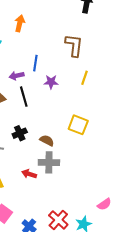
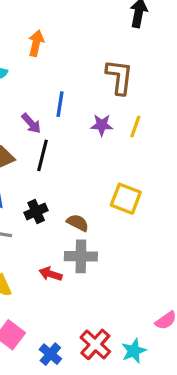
purple arrow: (17, 76) -> (31, 123), turned -120
purple star: (51, 82) -> (102, 125), moved
black line: (24, 97) -> (42, 155), turned 30

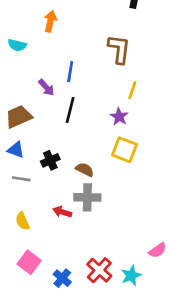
purple star: (102, 125) -> (119, 117), moved, turned 30
black line: (42, 155) -> (70, 110), moved

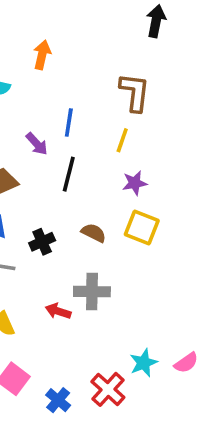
yellow line: (132, 90) -> (122, 140), moved
purple star: (119, 117) -> (135, 183), turned 30
brown semicircle: (85, 170) -> (94, 233), moved
cyan star: (131, 275) -> (144, 363), moved

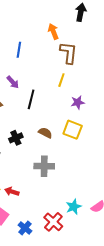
orange arrow: (42, 55) -> (53, 31), moved, turned -35
blue line: (69, 122) -> (19, 50), moved
purple star: (135, 183) -> (78, 102), moved
red arrow: (58, 311) -> (12, 192), moved

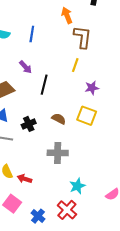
cyan star: (74, 207) -> (77, 186), moved

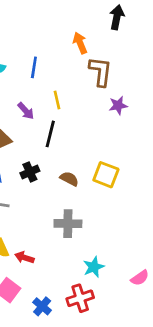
yellow line: (75, 65) -> (57, 100), moved, turned -32
purple star: (92, 88) -> (118, 105), moved
black cross: (29, 124) -> (30, 172), moved
red cross: (67, 210) -> (80, 298), turned 30

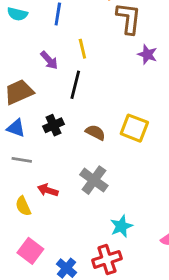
purple star: (118, 105) -> (147, 54), turned 30
gray cross: (68, 224) -> (94, 180), turned 35
red arrow: (24, 257) -> (48, 190), moved

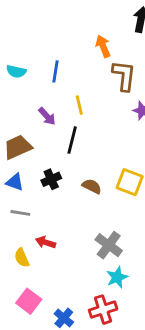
gray cross: (94, 180) -> (109, 245), moved

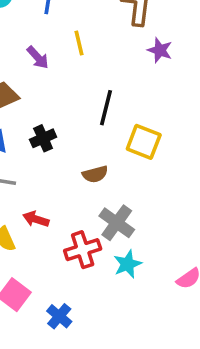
black line: (72, 140) -> (106, 108), moved
brown semicircle: (92, 186) -> (95, 174), moved, turned 138
red cross: (103, 310) -> (83, 250), moved

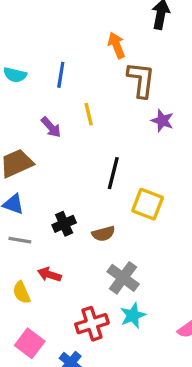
black cross: (43, 138) -> (64, 224), moved
red cross: (83, 250) -> (92, 324), moved

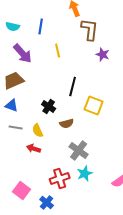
purple arrow: (51, 127) -> (23, 54), moved, size x1.5
black cross: (64, 224) -> (49, 106), moved, turned -32
yellow semicircle: (22, 293) -> (38, 130), moved

